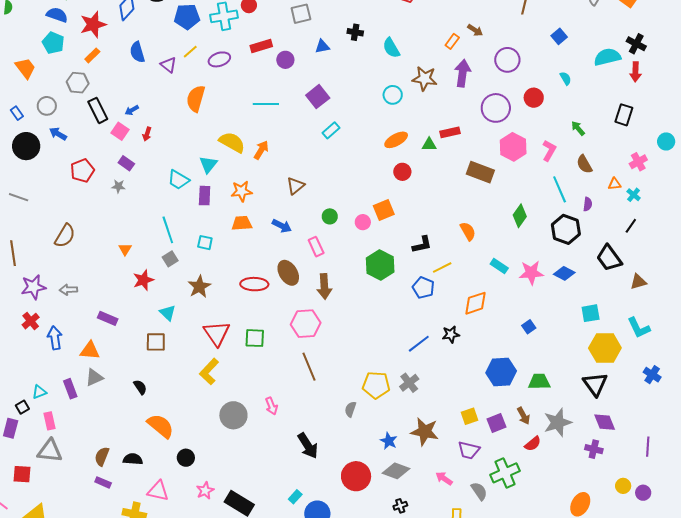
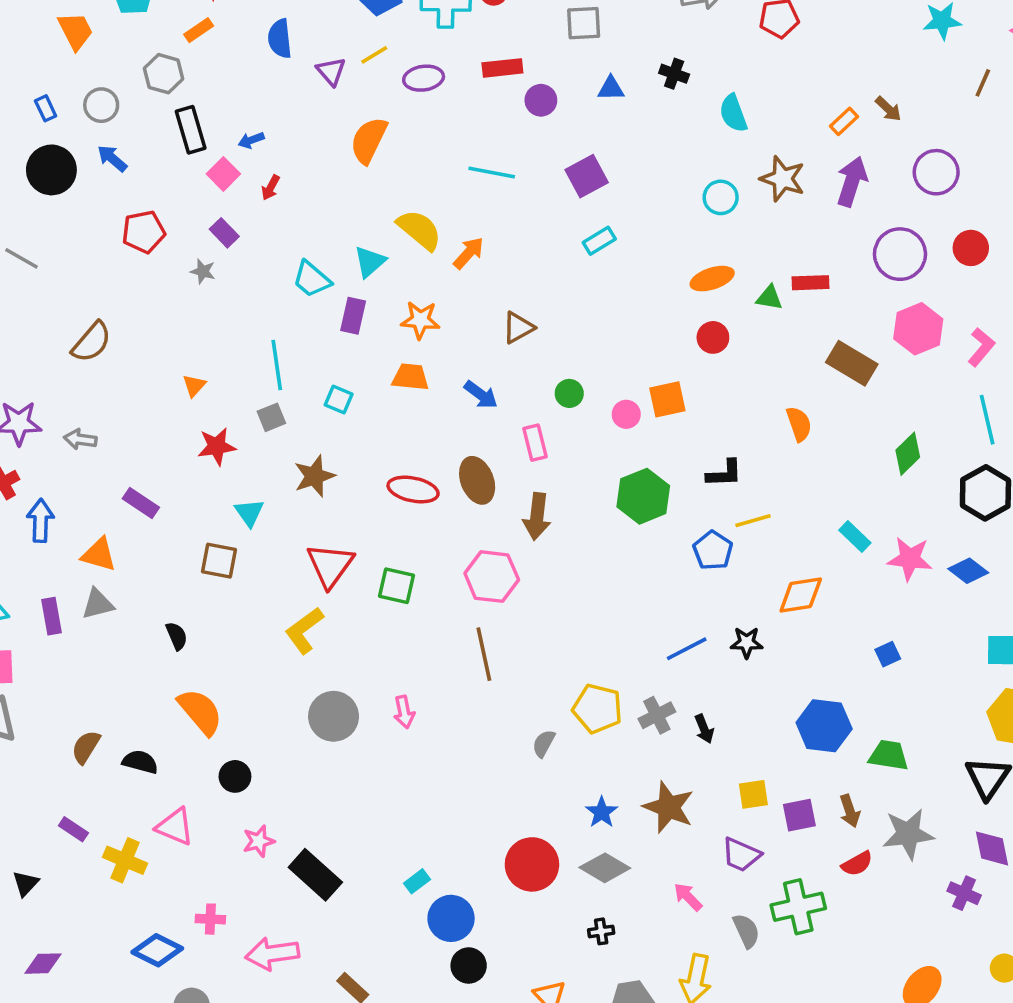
orange semicircle: (468, 231) -> (799, 424), moved
black arrow: (308, 446) -> (704, 729), moved, size x0.6
purple rectangle: (103, 482) -> (73, 829), moved

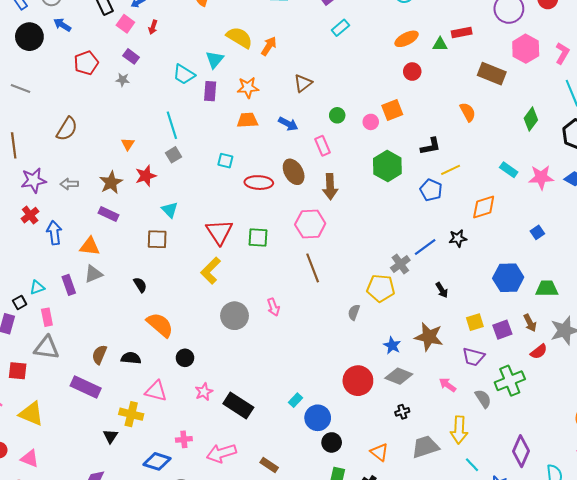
cyan square: (339, 400) -> (225, 161), moved
brown star: (314, 476) -> (111, 182), moved
gray cross: (657, 715) -> (400, 264), moved
purple rectangle: (73, 829) -> (86, 387), moved, size x1.8
black triangle: (26, 883) -> (111, 436), moved

